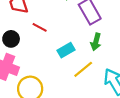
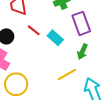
cyan rectangle: (66, 50) -> (55, 38), moved, turned 63

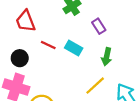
purple rectangle: (81, 23) -> (99, 26), size x0.6

